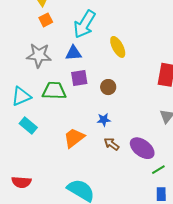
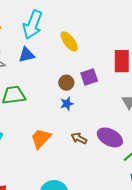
purple square: (79, 78) -> (89, 77), moved
blue star: (104, 120) -> (67, 104), moved

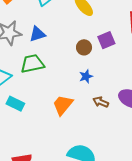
blue triangle: (27, 55) -> (37, 34), moved
blue star: (67, 104) -> (86, 76), moved

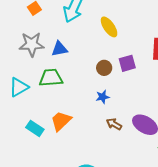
cyan rectangle: (15, 104) -> (35, 128), moved
orange trapezoid: (63, 105) -> (61, 121), moved

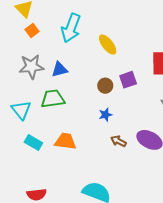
cyan triangle: (19, 87) -> (21, 110), turned -35
orange trapezoid: (61, 121) -> (65, 141), turned 55
cyan rectangle: (35, 128) -> (33, 143), moved

